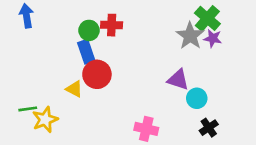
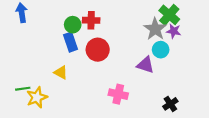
red circle: (97, 74) -> (98, 50), moved
cyan circle: (197, 98) -> (161, 50), moved
pink cross: (146, 129) -> (118, 94), moved

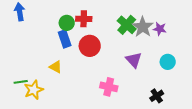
green cross: (169, 15) -> (127, 25), moved
cyan circle: (161, 50) -> (168, 62), moved
purple triangle: (145, 65) -> (134, 60), turned 30

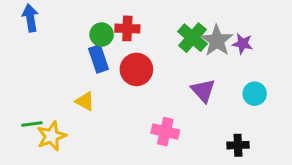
black cross: (157, 96) -> (238, 145), turned 32

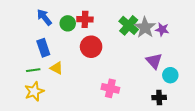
blue arrow: (30, 18) -> (44, 17), moved, turned -30
blue rectangle: (99, 59) -> (43, 48), moved
purple triangle: (203, 91) -> (154, 61), moved
cyan circle: (255, 94) -> (170, 75), moved
green line: (32, 124) -> (33, 70), moved

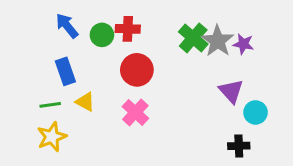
pink cross: (110, 88) -> (135, 112), moved, turned 30

